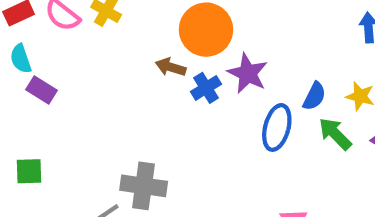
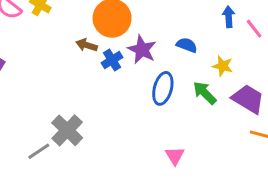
blue semicircle: (314, 96) -> (187, 45), moved, turned -96
gray cross: (144, 186) -> (67, 130), turned 36

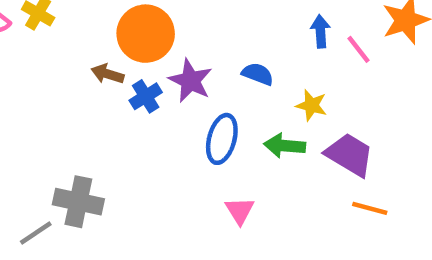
green arrow: (205, 93) -> (285, 146), turned -40
gray cross: (67, 130) -> (78, 202), turned -32
pink triangle: (175, 156) -> (240, 211), moved

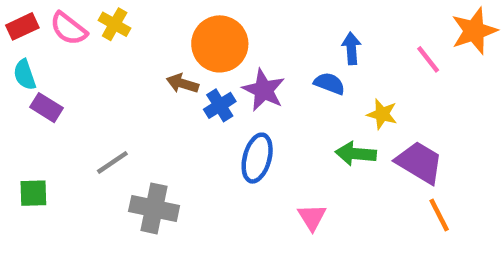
blue arrow: (320, 31) -> (351, 48), moved
blue ellipse: (222, 139) -> (257, 158), moved
orange line: (370, 208) -> (439, 215), turned 48
gray line: (36, 233) -> (112, 162), moved

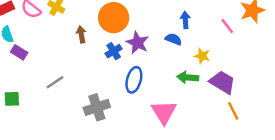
brown arrow: (183, 83) -> (81, 34), moved, turned 63
gray cross: (154, 208) -> (97, 107), moved, turned -30
pink triangle: (312, 217) -> (164, 112), size x1.6

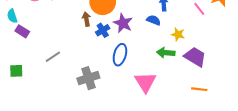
brown arrow: (81, 34) -> (86, 19), moved
orange line: (233, 111) -> (199, 89), moved, turned -56

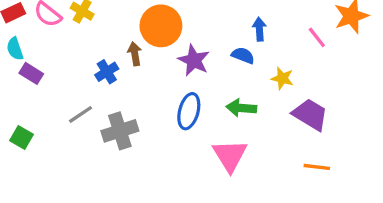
blue cross: (103, 30) -> (107, 72), moved
green arrow: (166, 53) -> (241, 108), moved
green square: (16, 71) -> (21, 137), turned 32
gray cross: (88, 78) -> (120, 131), moved

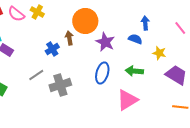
pink triangle: (230, 155) -> (127, 100), turned 30

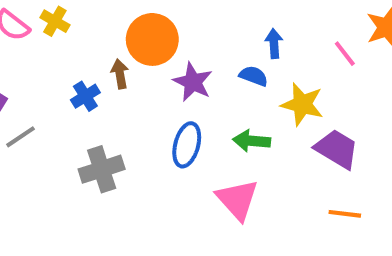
yellow star: (159, 53) -> (302, 104), size x1.5
gray line: (36, 75) -> (21, 137), moved
pink triangle: (127, 100) -> (237, 200), turned -40

